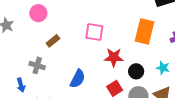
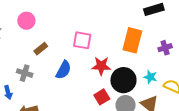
black circle: (136, 71) -> (123, 80), size x1.6
blue semicircle: (78, 79) -> (63, 70), moved

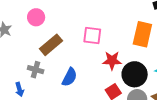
brown rectangle: (41, 49) -> (51, 45), size x1.6
blue semicircle: (63, 70) -> (69, 77), moved

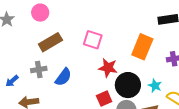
gray cross: (36, 70) -> (39, 70), moved, turned -35
blue arrow: (19, 89) -> (12, 81), turned 56

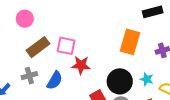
pink square: (93, 40) -> (66, 46), moved
red star: (108, 68) -> (81, 65), moved

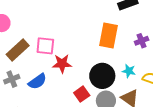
blue semicircle: (55, 80) -> (37, 81), turned 30

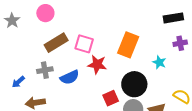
orange rectangle: (108, 36) -> (128, 45), moved
purple cross: (142, 41) -> (180, 43), moved
cyan star: (129, 71) -> (159, 62), moved

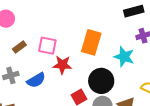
brown rectangle: (56, 43) -> (19, 47), size x0.6
cyan star: (159, 62) -> (124, 57), size x1.5

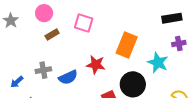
pink square: (47, 46) -> (84, 23), moved
brown rectangle: (19, 47) -> (52, 35), moved

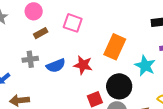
gray cross: (43, 70) -> (30, 59), moved
blue semicircle: (68, 77) -> (56, 66), moved

